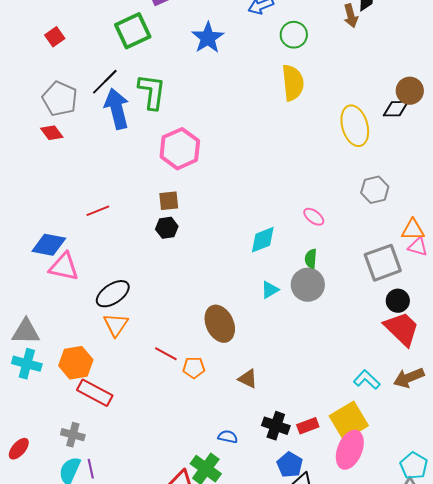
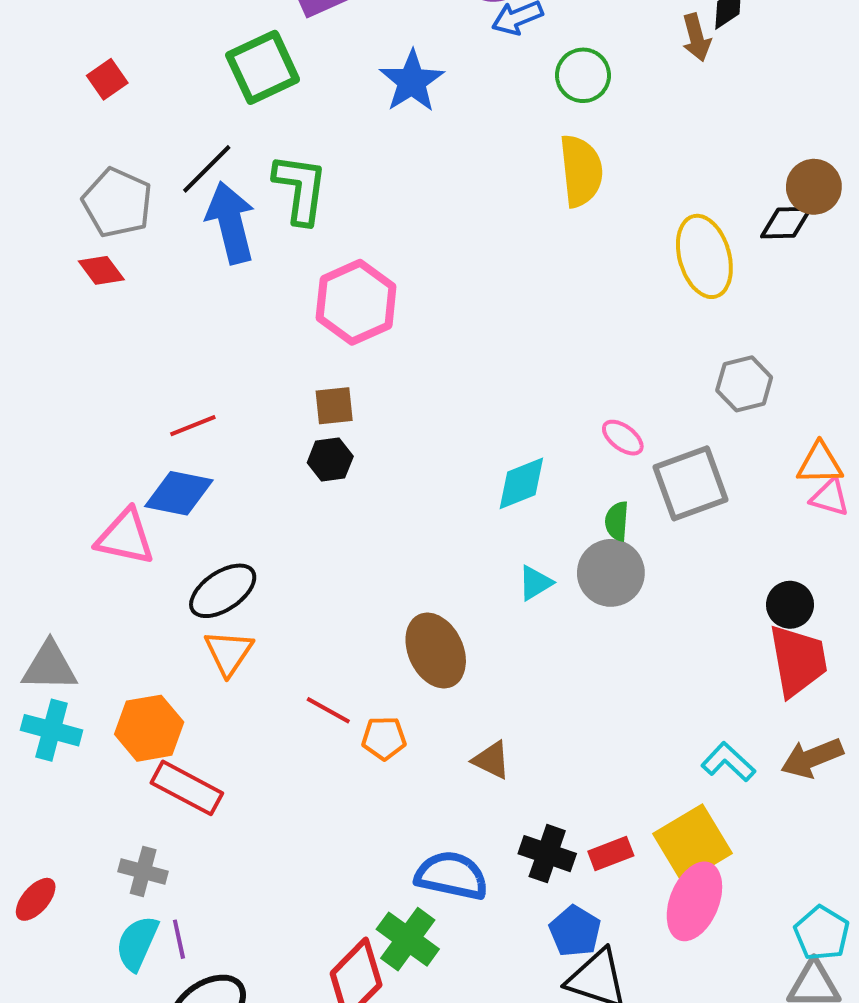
blue diamond: (49, 245) -> (179, 493), moved
gray square: (383, 263) -> (690, 483), moved
red trapezoid: (402, 329) -> (798, 660), turned 36
blue semicircle: (228, 437) -> (452, 875), size x1.8

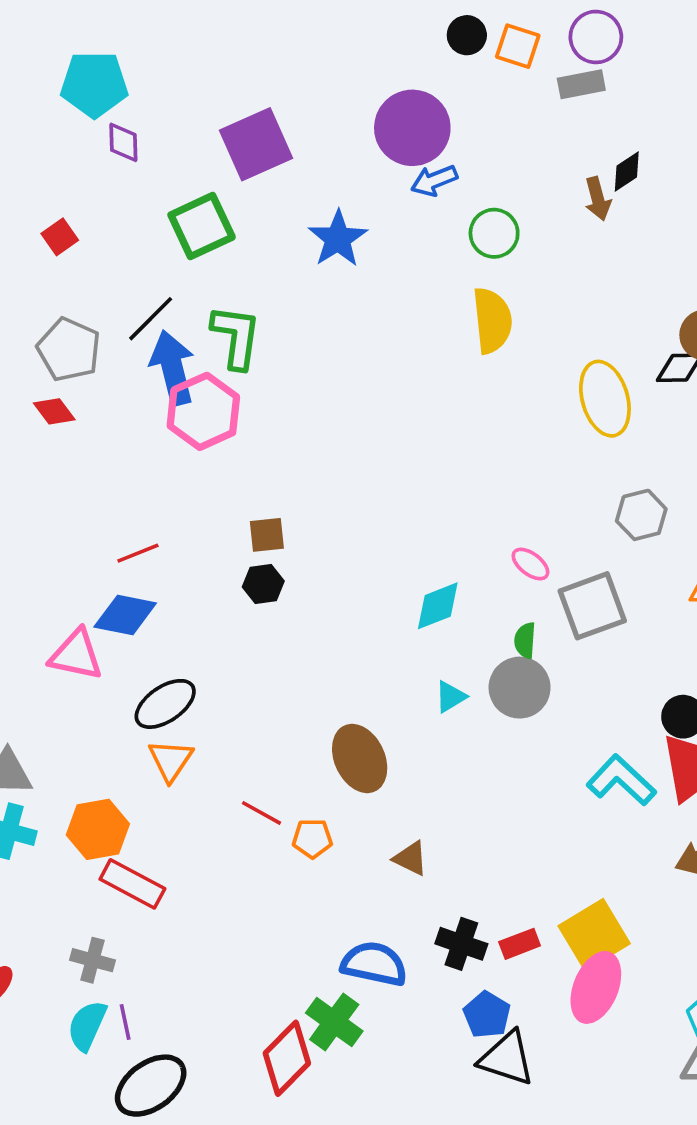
pink hexagon: (356, 302) -> (203, 411), moved
cyan L-shape: (728, 762) -> (621, 780), moved, size x1.4

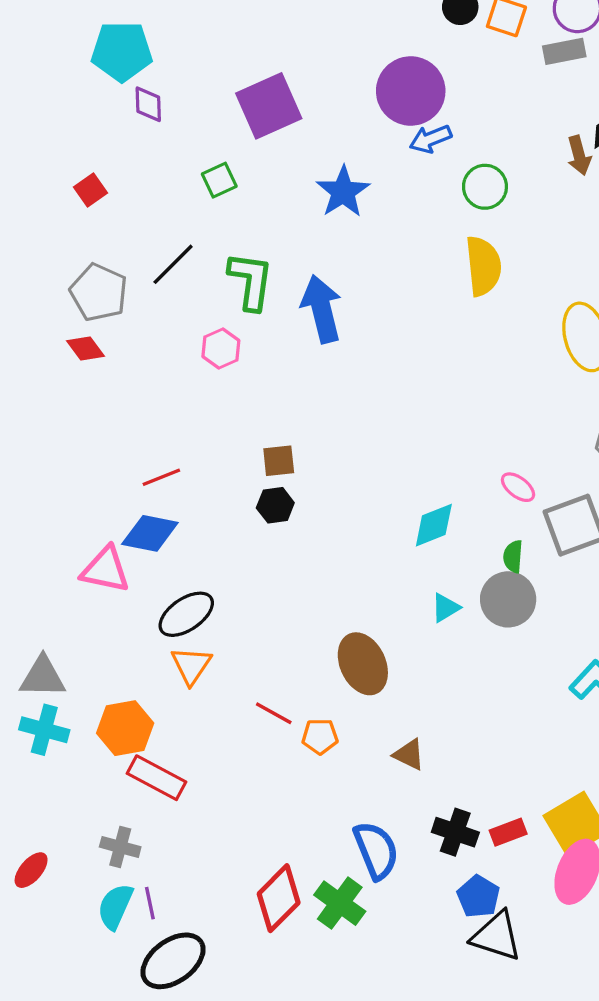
green square: (202, 226) -> (219, 180), size x0.6
blue arrow: (172, 368) -> (322, 309), moved
pink hexagon: (203, 411) -> (221, 349), size x0.6
blue semicircle: (374, 964) -> (376, 850), turned 56
red diamond: (287, 1058) -> (279, 898), moved

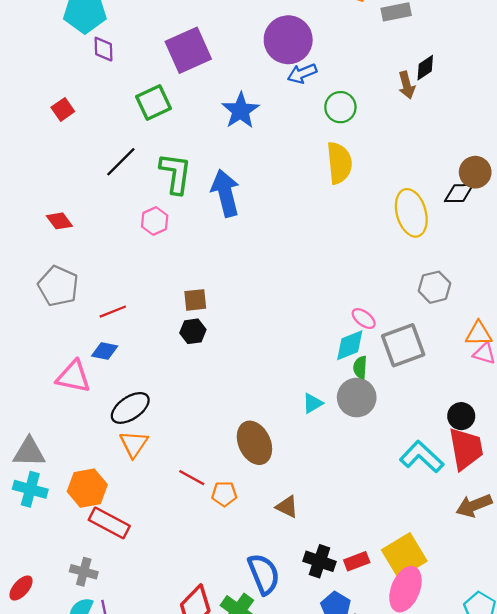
green square: (219, 180) -> (153, 102), size x1.4
gray pentagon: (99, 292) -> (58, 286), moved
cyan diamond: (434, 525) -> (350, 345), moved
blue diamond: (150, 533) -> (105, 351), size x0.7

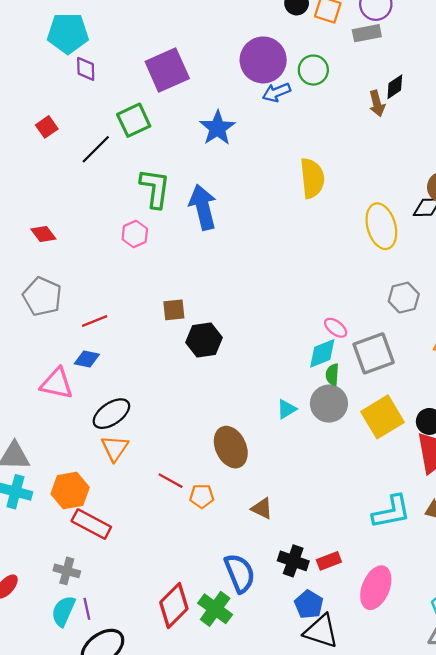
green circle: (340, 107) -> (313, 70), moved
black line: (121, 162) -> (96, 149), moved
black hexagon: (193, 331) -> (204, 340), moved, size x1.4
cyan L-shape: (422, 457) -> (391, 512), moved, turned 126
yellow square: (404, 555) -> (382, 417), moved

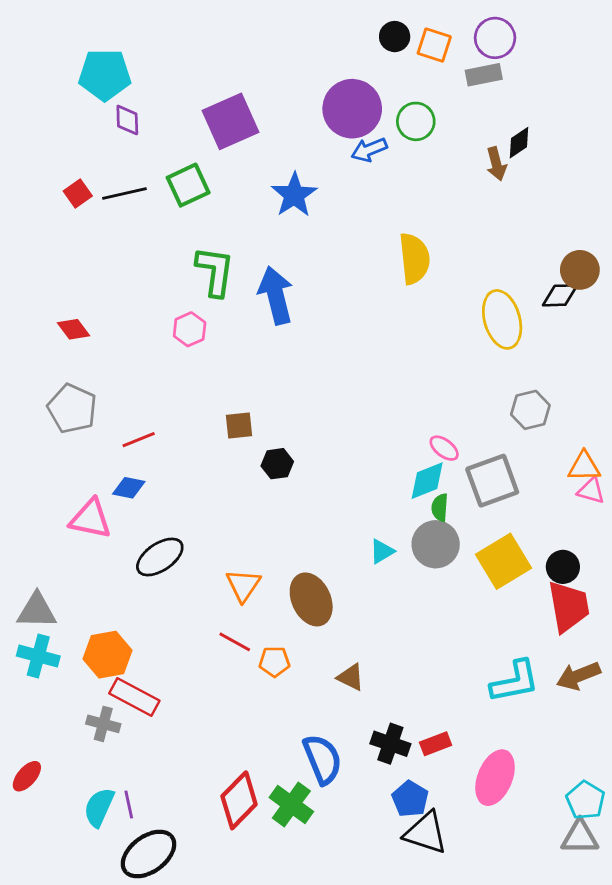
black line: (96, 149) -> (124, 194), moved, turned 32
black hexagon: (204, 340) -> (277, 464), size x0.7
orange triangle: (115, 448) -> (243, 585), moved
gray cross: (67, 571) -> (103, 724), moved

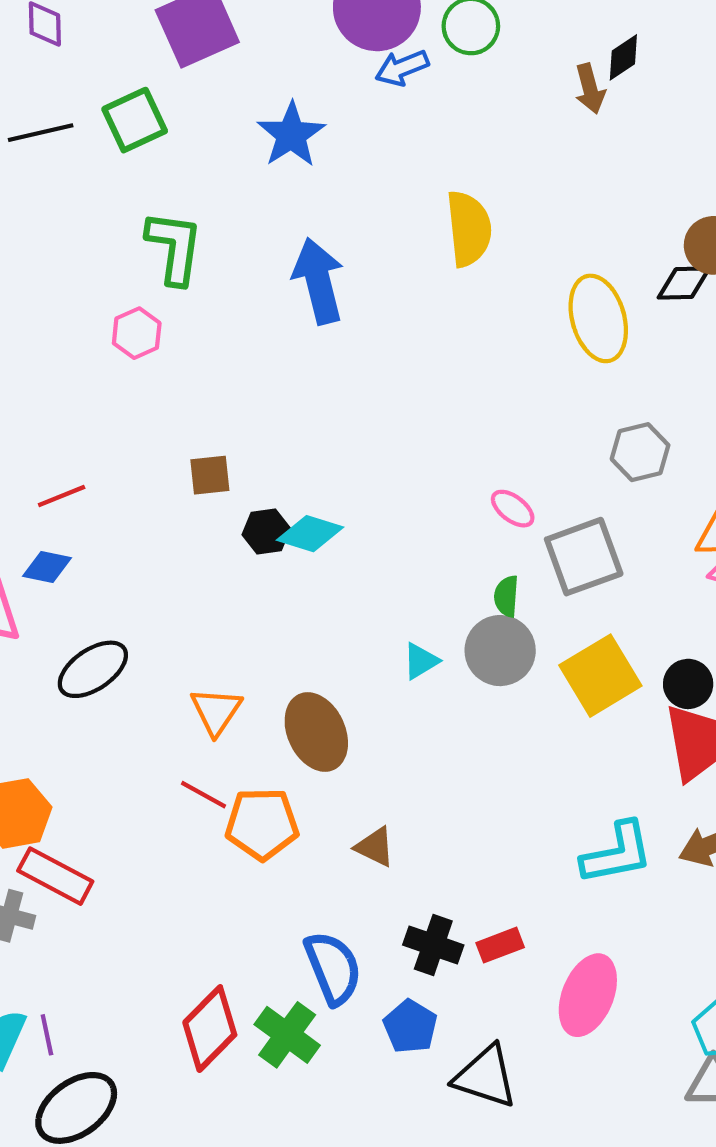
blue arrow: (276, 295) -> (318, 281), moved
cyan diamond: (427, 481) -> (310, 534), moved, turned 39
orange pentagon: (274, 662) -> (262, 824), size x1.6
blue pentagon: (410, 799) -> (410, 1026), moved

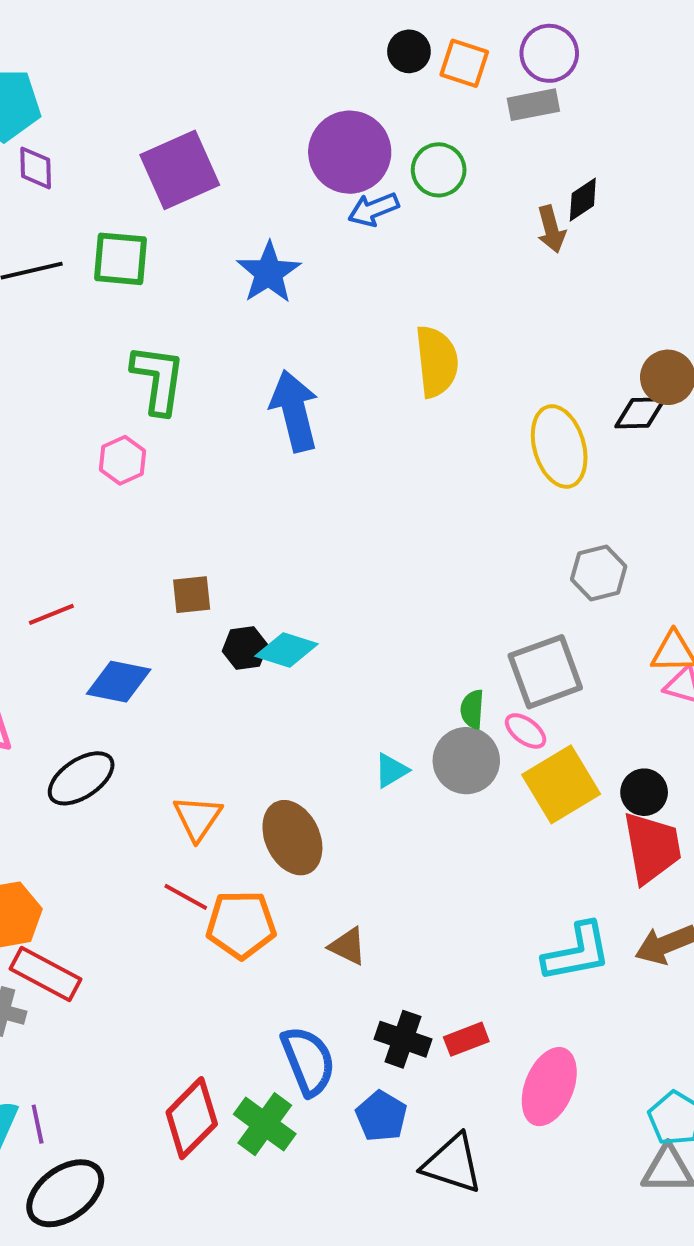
green square: (135, 120) -> (121, 259), turned 30
pink ellipse: (513, 509) -> (526, 731), moved
blue diamond: (47, 567) -> (119, 682), moved, size x1.4

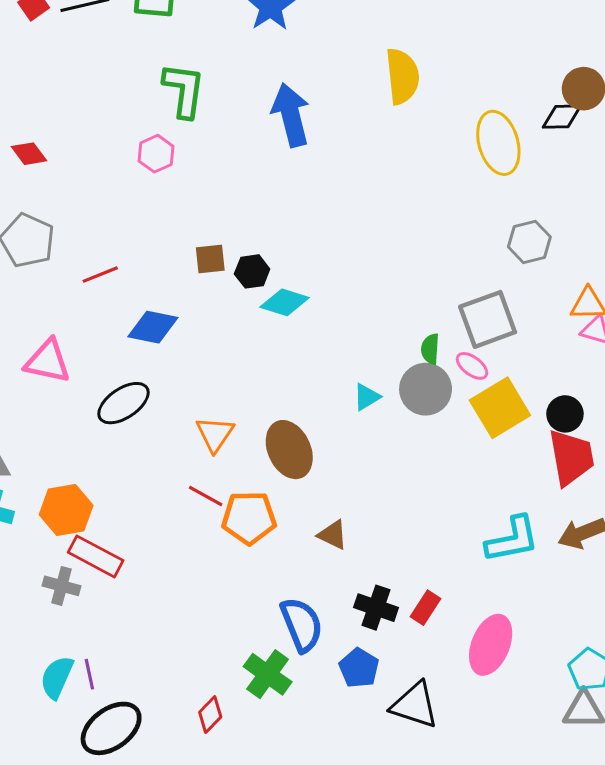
black hexagon: (245, 648) -> (252, 271), moved
red rectangle: (466, 1039) -> (426, 608), turned -36
red diamond: (192, 1118) -> (210, 714), moved, size x0.6

